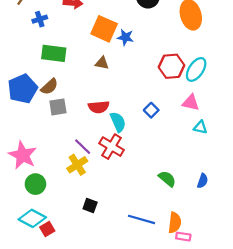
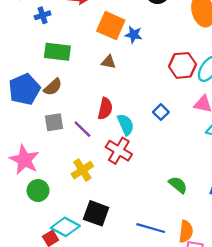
gray square: (58, 107) -> (54, 122), moved
red semicircle: (99, 107) -> (105, 109), turned -72
purple line: (83, 147) -> (82, 129), moved
black square: (90, 205) -> (96, 213), size x1.6
cyan diamond: (32, 218) -> (65, 227), moved

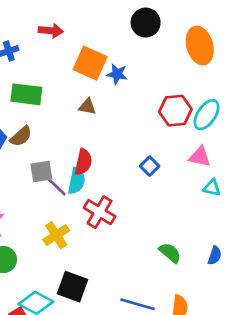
gray square: (54, 122) -> (41, 172), moved
cyan semicircle: (126, 125) -> (77, 181), moved, turned 35

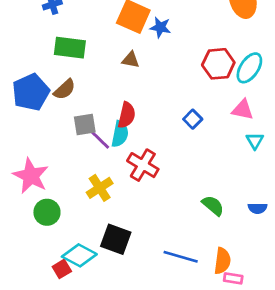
cyan triangle: (212, 188) -> (255, 141), turned 48
blue semicircle: (215, 255) -> (257, 208), turned 72

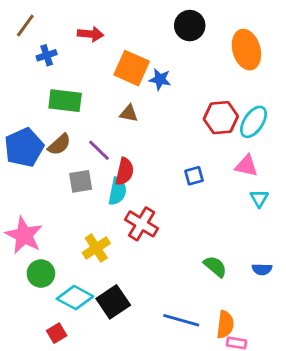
blue square: (193, 119) -> (194, 176), turned 30
purple line: (100, 139) -> (99, 150), moved
black square: (116, 239) -> (113, 302), turned 36
cyan diamond: (79, 255) -> (75, 298), moved

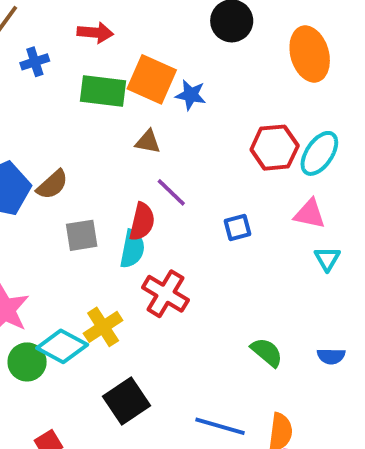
green rectangle: (65, 101) -> (103, 91), moved
purple line: (99, 150) -> (171, 192), moved
cyan diamond: (75, 298) -> (62, 346), moved

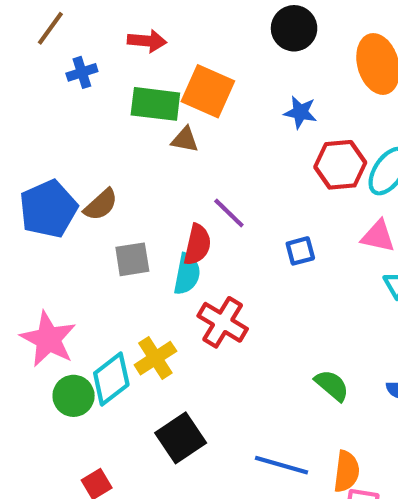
blue star: (191, 95) -> (300, 112), moved
brown triangle: (148, 142) -> (185, 140), moved
cyan diamond: (62, 346) -> (111, 379), turned -66

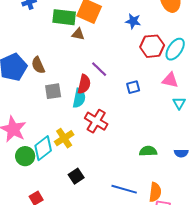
brown semicircle: (101, 205) -> (38, 65), turned 108
green semicircle: (332, 385) -> (148, 151), turned -42
black square: (181, 438) -> (76, 176), size x0.7

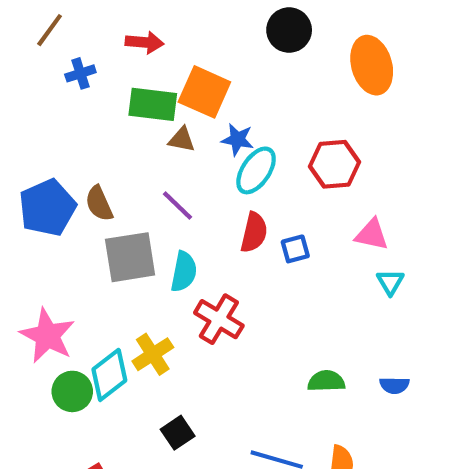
blue star: (133, 21) -> (237, 139), moved
cyan ellipse: (175, 49) -> (256, 170), moved
purple line: (99, 69) -> (178, 206), moved
red semicircle: (84, 84) -> (254, 232), moved
gray square: (53, 91) -> (130, 257), size x1.5

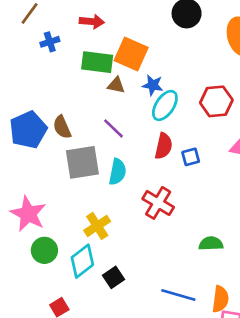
red cross: (219, 319) -> (158, 203), moved
cyan diamond: (109, 375) -> (82, 261), moved

